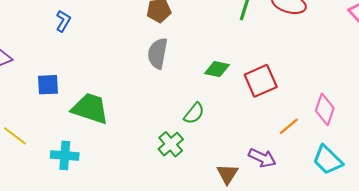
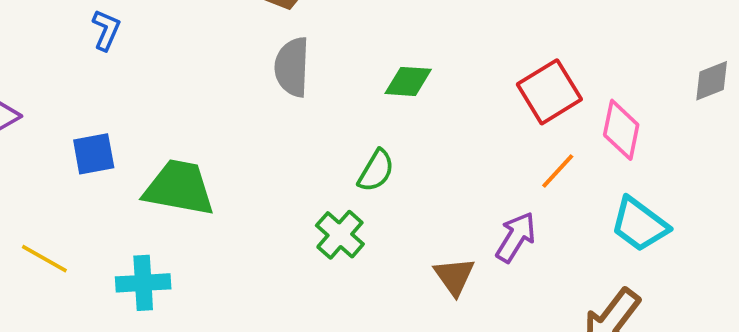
red square: (261, 81) -> (549, 92), moved
purple arrow: (262, 158) -> (516, 237), turned -76

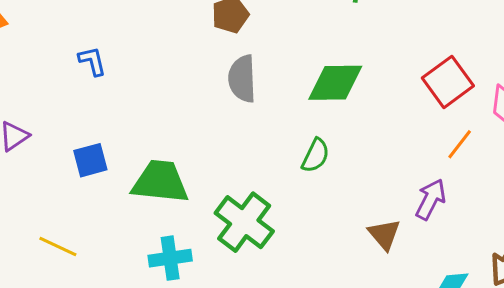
blue L-shape: (106, 30) -> (92, 61), turned -32
green diamond: (408, 81) -> (335, 83), size x1.5
green cross: (340, 235) -> (244, 222), moved, size x1.5
cyan cross: (143, 283) -> (170, 258), moved

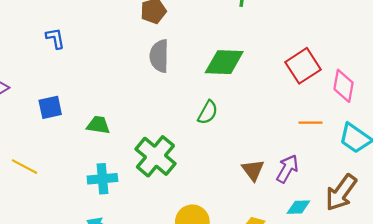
orange line: (460, 144) -> (310, 123), moved, turned 50
green trapezoid: (160, 182) -> (98, 125), size x0.6
purple arrow: (431, 199) -> (287, 169), moved

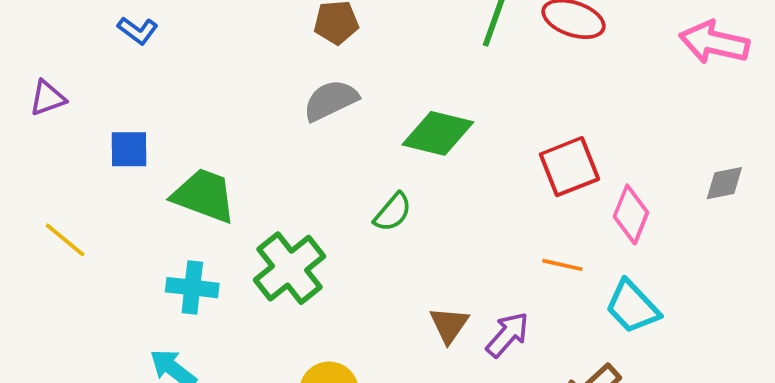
blue L-shape: (55, 38) -> (138, 30), moved, turned 125
gray semicircle: (159, 56) -> (331, 100), turned 52
green trapezoid: (98, 125) -> (204, 196), size x1.6

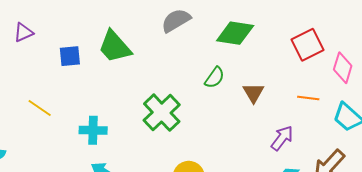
green trapezoid: (204, 196) -> (115, 47), moved, turned -147
cyan cross: (192, 288) -> (93, 130), moved
brown triangle: (449, 325) -> (253, 93), moved

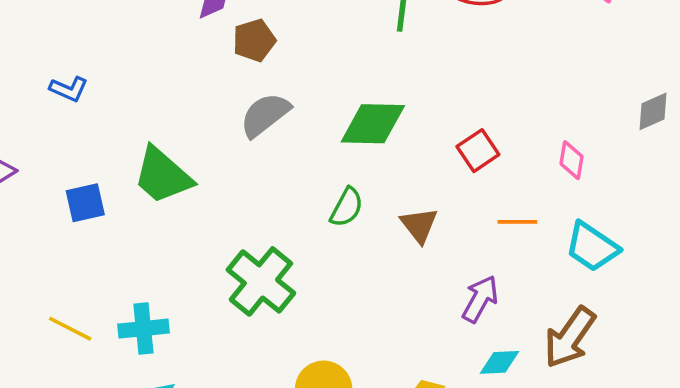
red square: (307, 45) -> (478, 151), moved, size x0.7
pink diamond: (343, 68) -> (571, 160), size x0.7
yellow line: (40, 108) -> (70, 329), moved

